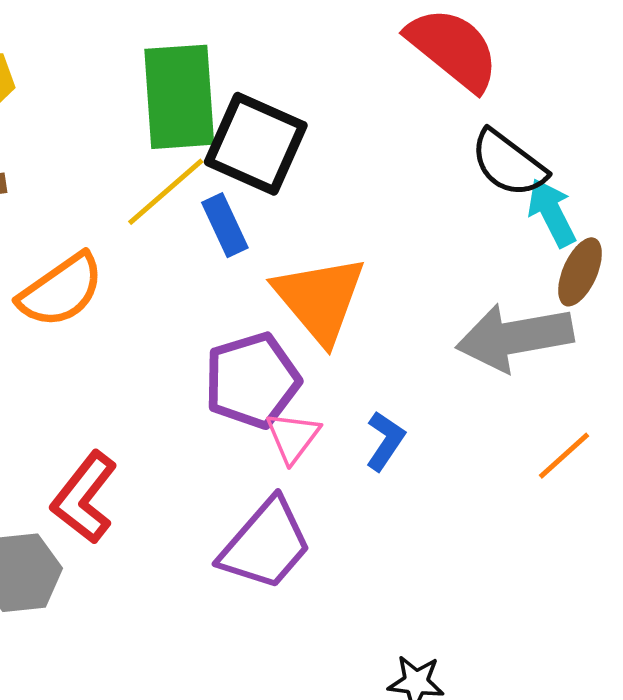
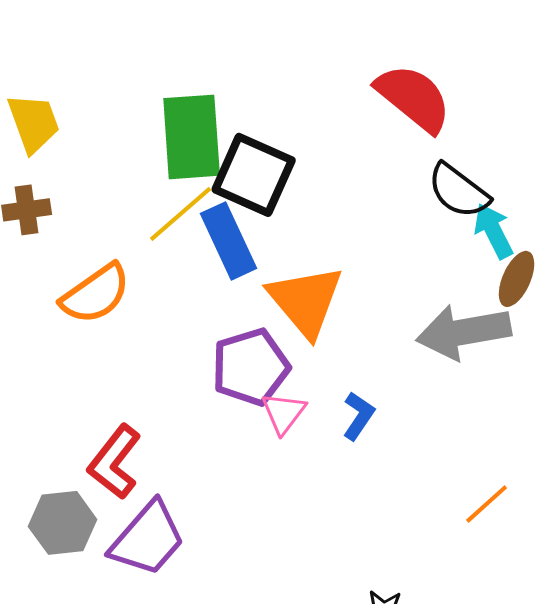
blue rectangle: (225, 225) -> (229, 241), size x1.5
orange line: (564, 456) -> (487, 504), moved
purple trapezoid: (266, 544) -> (148, 539), moved

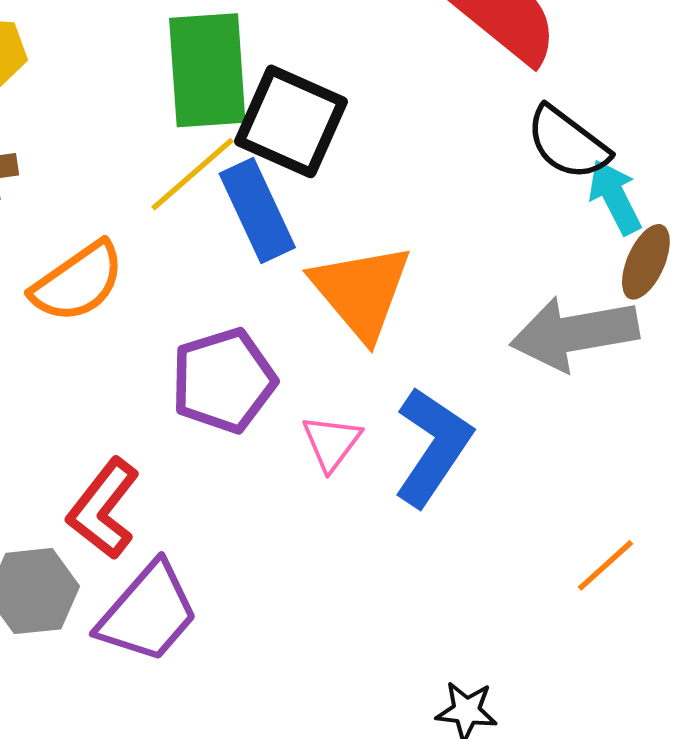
purple pentagon: (251, 367) -> (224, 381), moved
blue L-shape: (359, 416) -> (433, 447), size x1.8

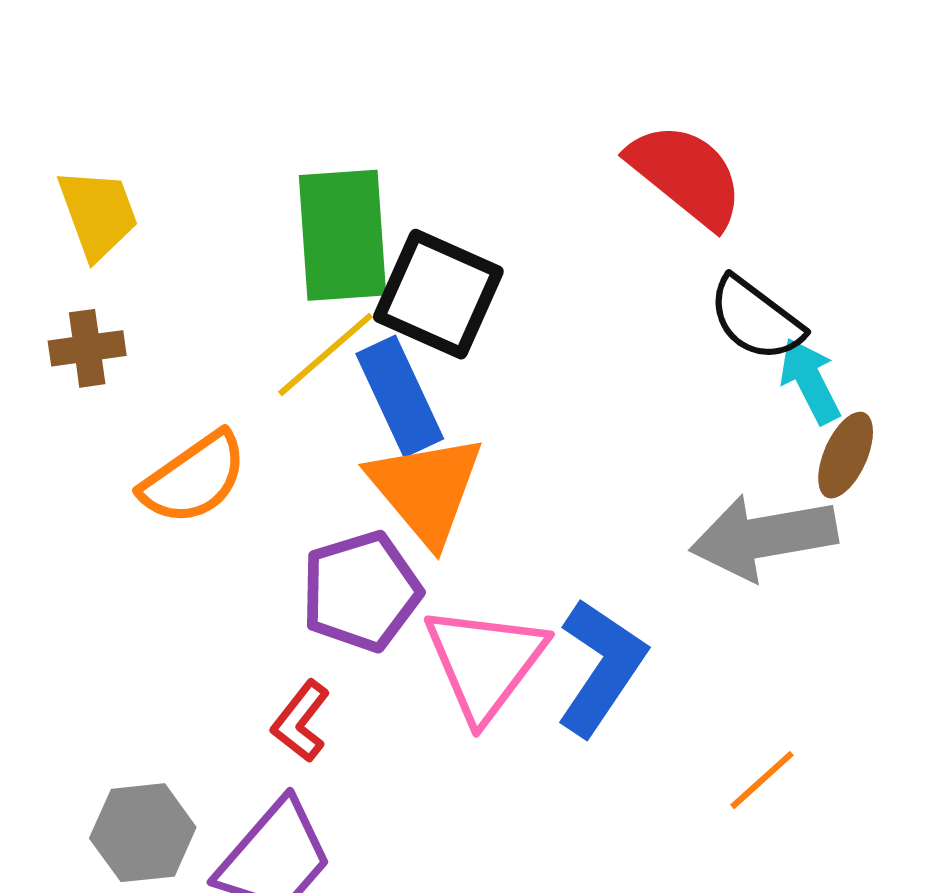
orange triangle: (361, 291) -> (426, 489), moved
pink triangle: (331, 443) -> (485, 662), size x1.8
red L-shape: (103, 509) -> (301, 721), moved, size x0.7
orange line: (605, 565) -> (762, 780), moved

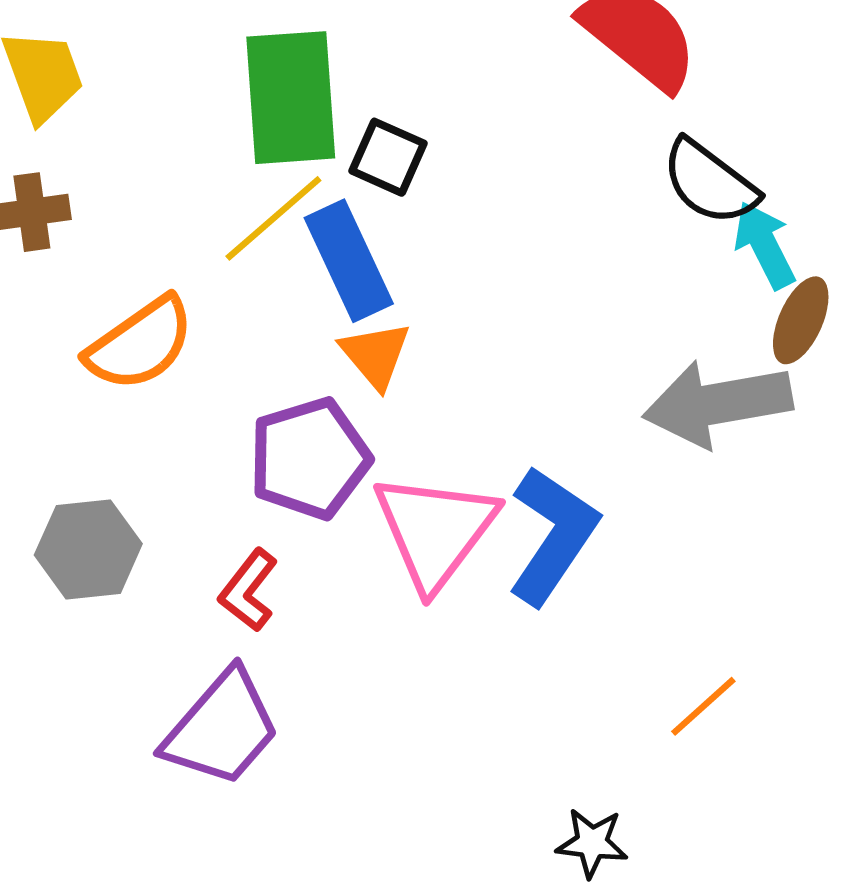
black square: (438, 294) -> (388, 157), size x0.6
orange triangle: (426, 489) -> (375, 355), size x0.6
orange line: (762, 780) -> (703, 706), moved
gray hexagon: (143, 833) -> (88, 549), moved

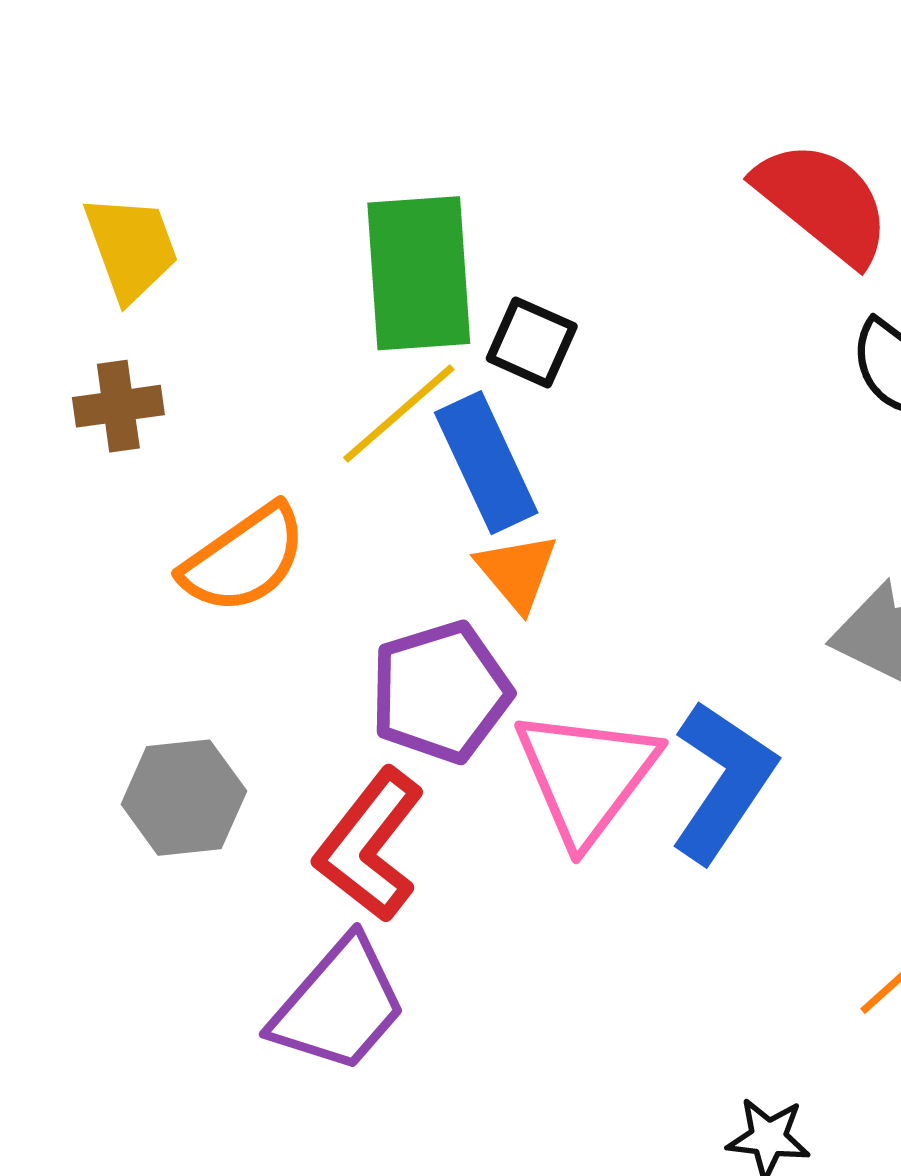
red L-shape: (248, 590) -> (370, 845), size x1.6

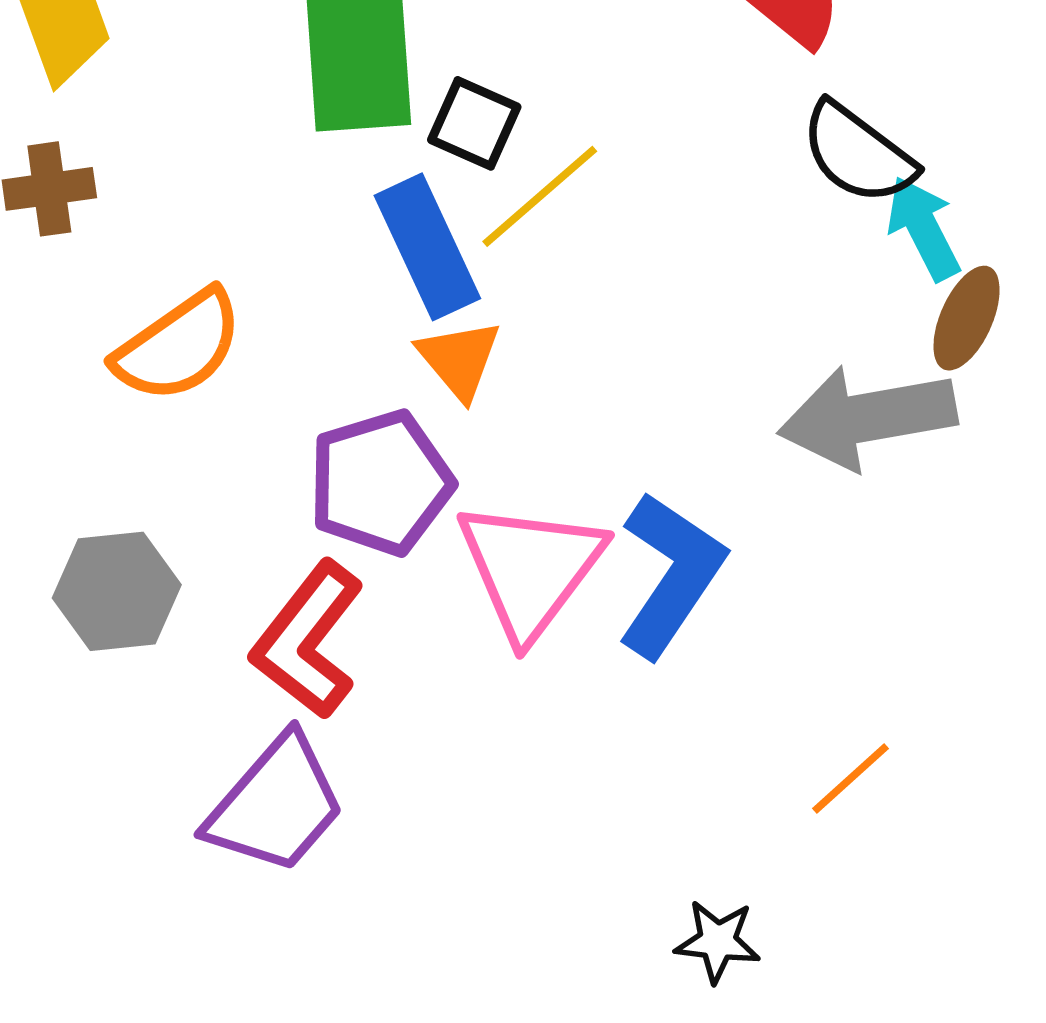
yellow line: (399, 413) -> (540, 196), moved

